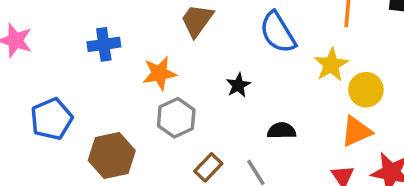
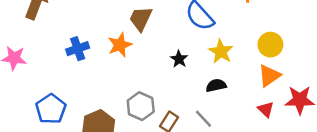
yellow star: (331, 65) -> (221, 52), moved
orange star: (160, 73) -> (120, 45), moved
gray hexagon: (176, 118) -> (141, 106), moved

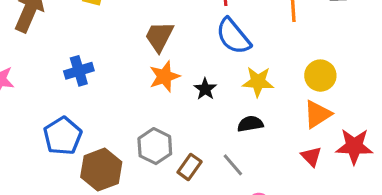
orange star: (120, 45) -> (164, 76), moved
yellow star: (221, 52) -> (258, 82), turned -30
blue pentagon: (51, 109) -> (63, 136), moved

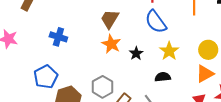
blue cross: (79, 71) -> (58, 37), turned 30
orange star: (164, 76) -> (111, 44), turned -30
yellow star: (258, 82) -> (169, 51), turned 30

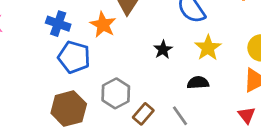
orange star: (111, 44) -> (103, 25), moved
blue pentagon: (46, 77) -> (74, 57), moved, turned -30

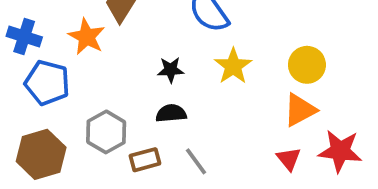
black star: (163, 50) -> (171, 70), turned 30
black semicircle: (198, 83) -> (171, 113), moved
brown rectangle: (143, 114) -> (145, 160), turned 35

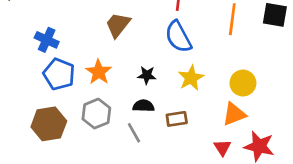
orange star: (87, 37) -> (99, 72), moved
brown rectangle: (145, 160) -> (177, 119), moved
gray line: (196, 161) -> (134, 133), moved

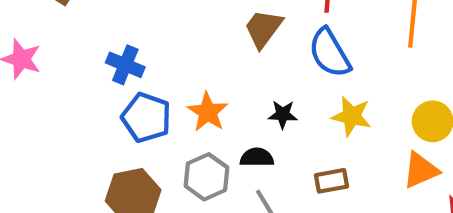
brown trapezoid: (118, 25) -> (263, 29), moved
yellow star: (191, 78) -> (352, 116), turned -30
black semicircle: (143, 106) -> (257, 157), moved

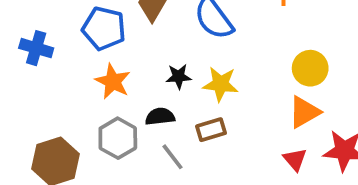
yellow star: (352, 116) -> (221, 84), moved
blue pentagon: (146, 118) -> (104, 28), moved
brown rectangle: (332, 181) -> (211, 130), moved

